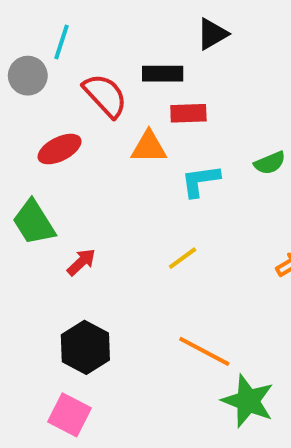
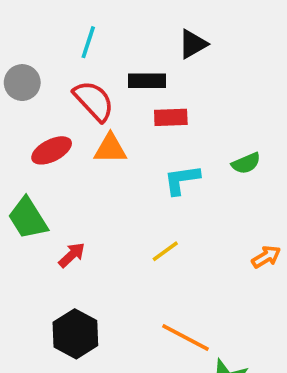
cyan line: (62, 42) -> (88, 42), moved
orange triangle: (149, 147) -> (110, 149), moved

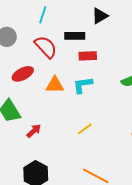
orange triangle: (110, 149) -> (55, 85), moved
cyan L-shape: (182, 180) -> (83, 85), moved

